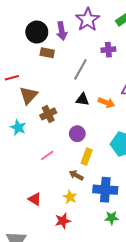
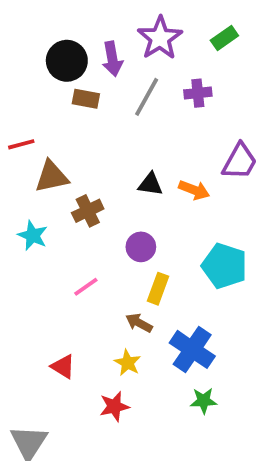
gray line: (80, 69) -> (147, 97), moved
brown triangle: (29, 95) -> (52, 177), turned 36
blue cross: (105, 190) -> (192, 349), turned 30

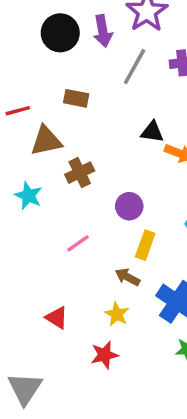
brown rectangle: (86, 99) -> (76, 98), moved
black triangle: (150, 184) -> (152, 132), moved

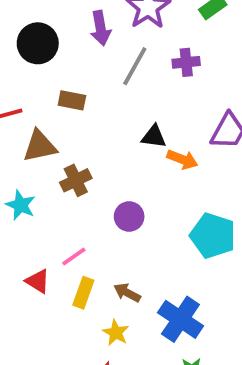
black circle: (60, 33) -> (38, 43), moved
yellow rectangle: (145, 245) -> (83, 293), moved
red triangle: (57, 318) -> (38, 281), moved

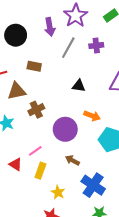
orange arrow: (182, 159) -> (92, 116), moved
purple circle: (129, 217) -> (65, 129), size x1.5
brown arrow: (127, 293) -> (72, 160), moved

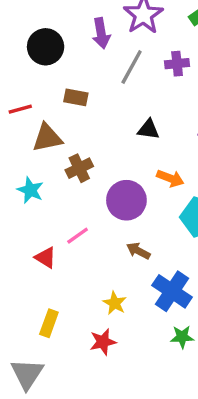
yellow rectangle: (40, 171) -> (49, 323), moved

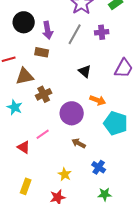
purple arrow: (101, 33) -> (48, 30), moved
black triangle: (148, 129) -> (85, 71), turned 32
blue cross: (172, 291) -> (99, 167), size x0.6

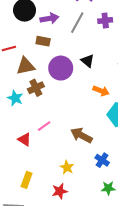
purple arrow: (48, 30) -> (49, 18), turned -90
brown cross: (44, 94) -> (36, 88), moved
purple circle: (72, 113) -> (61, 68), moved
brown arrow: (79, 143) -> (81, 135), size x1.5

